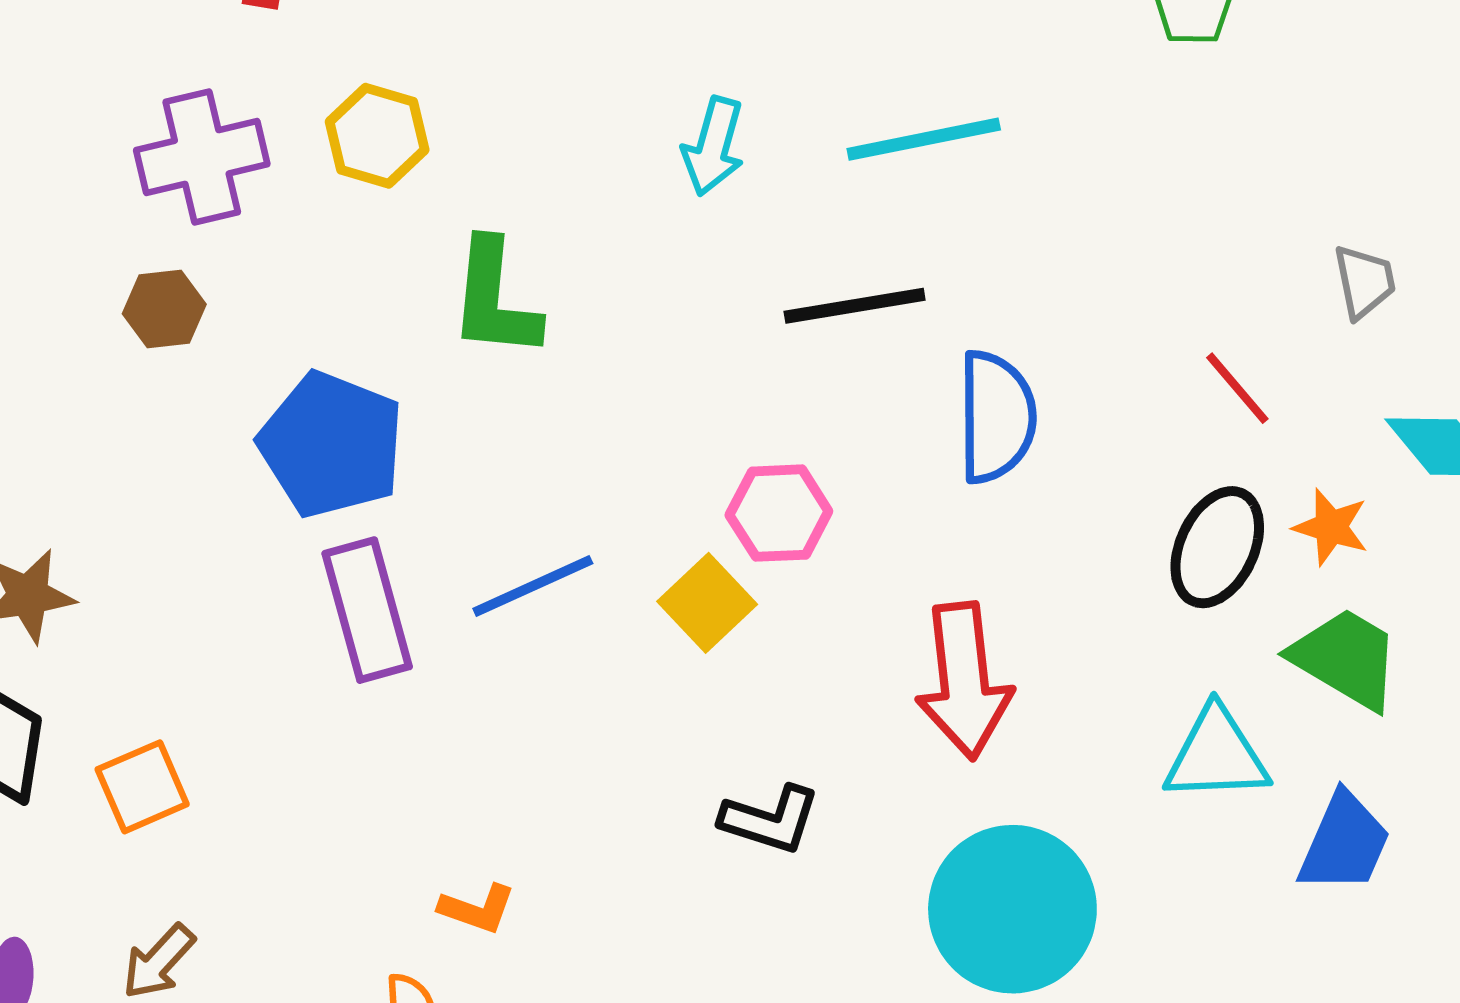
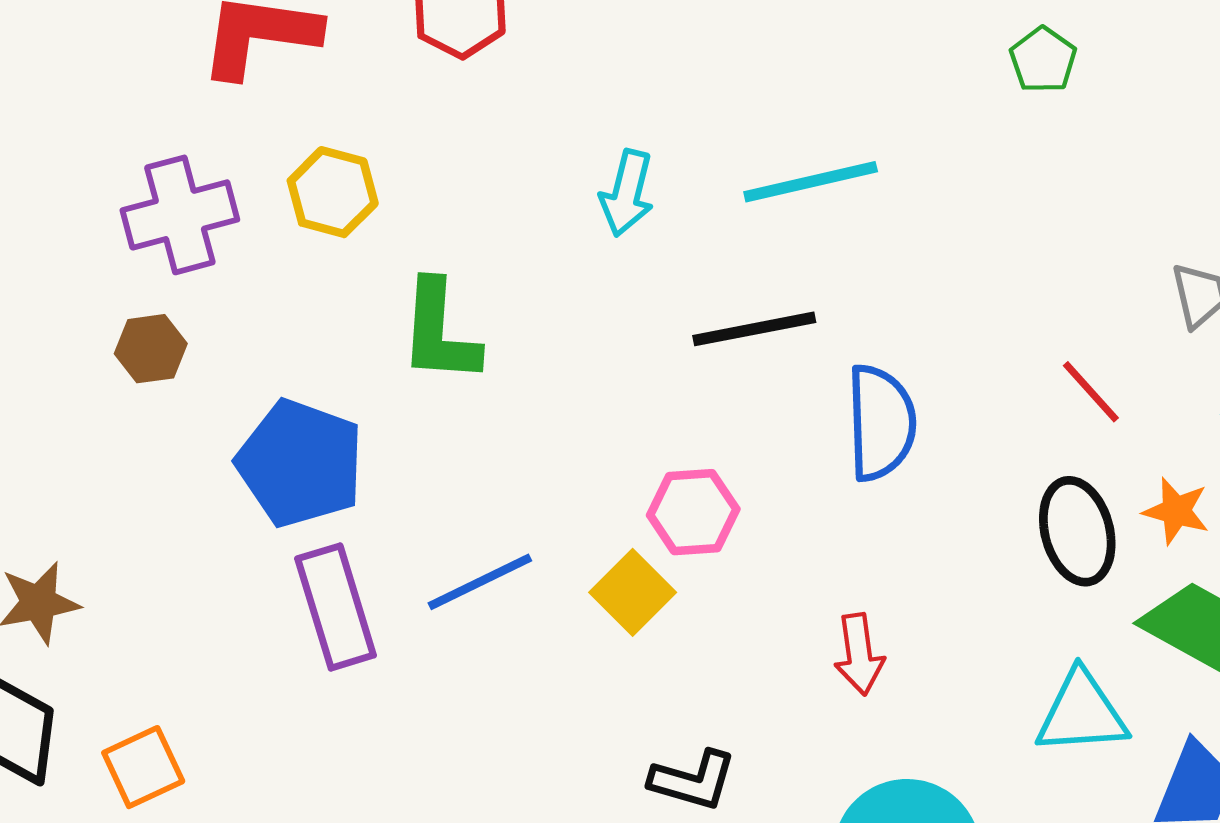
black ellipse: (1217, 547) -> (1077, 531), turned -38
red arrow: (964, 681) -> (859, 654), size x0.6

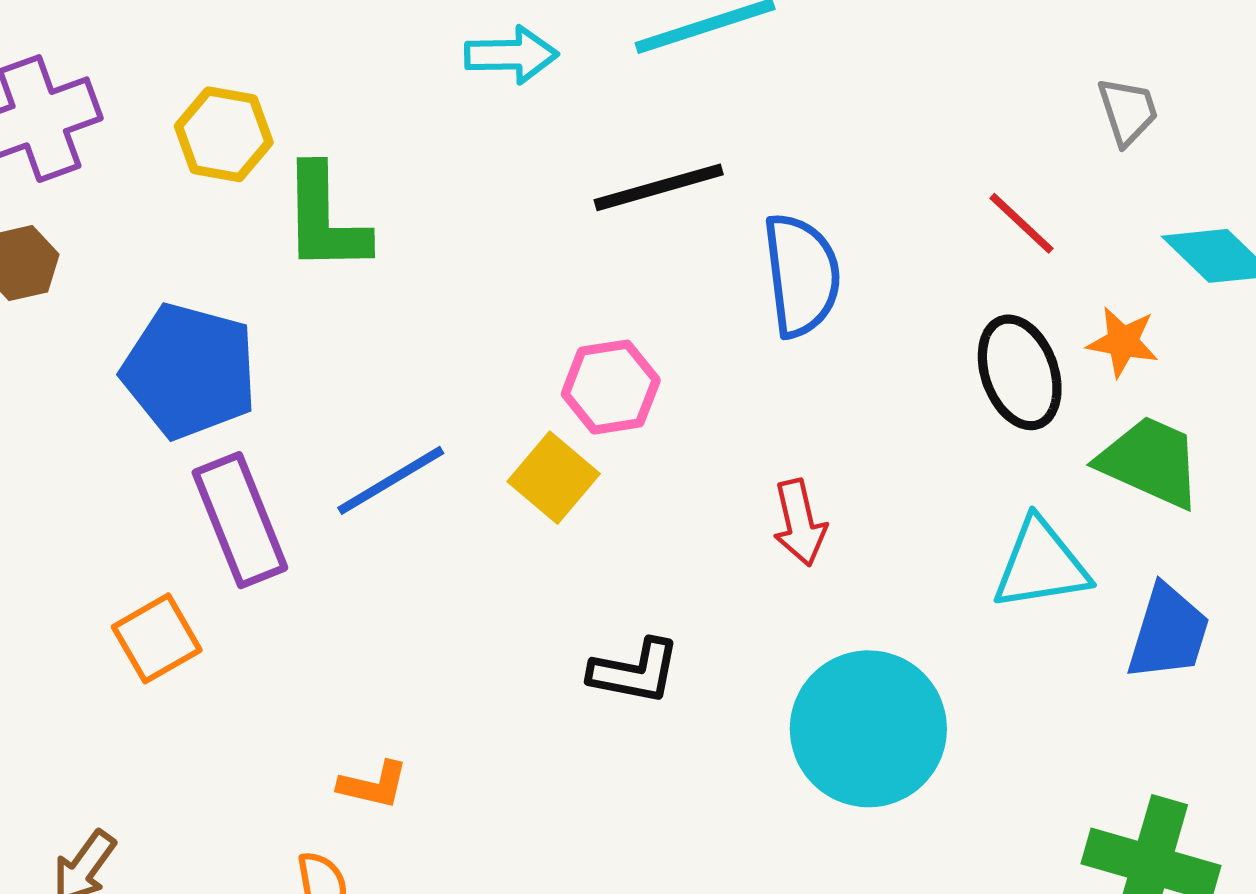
yellow hexagon: (333, 192) -> (224, 134), moved
cyan arrow: (627, 193) -> (511, 55), turned -100
orange square: (143, 767) -> (157, 638), moved

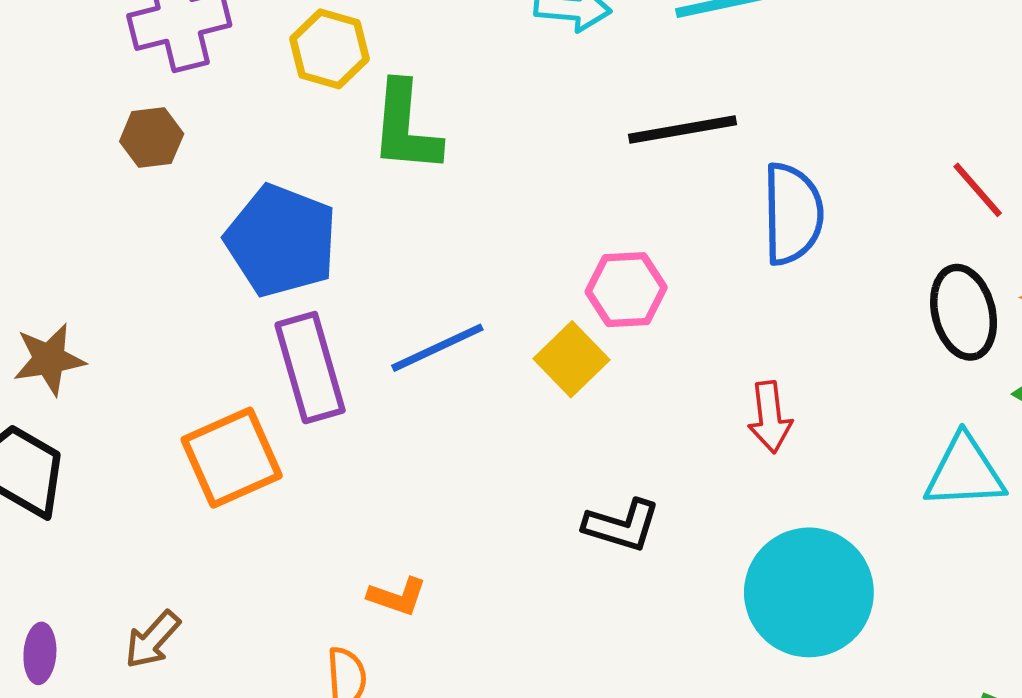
orange square: (157, 638) -> (232, 458), size x1.4

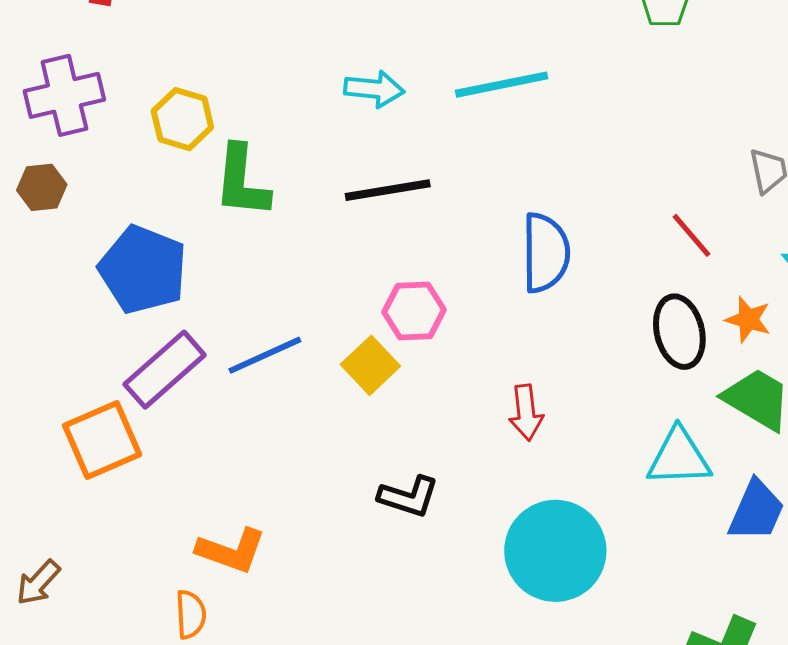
black line: (683, 130) -> (388, 190), moved
purple rectangle: (310, 368) -> (165, 370), turned 64
orange L-shape: (397, 596) -> (231, 551), size x1.5

